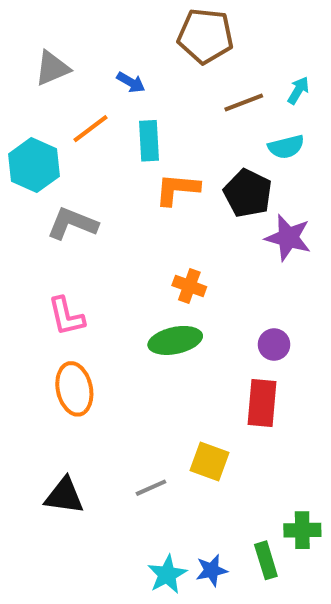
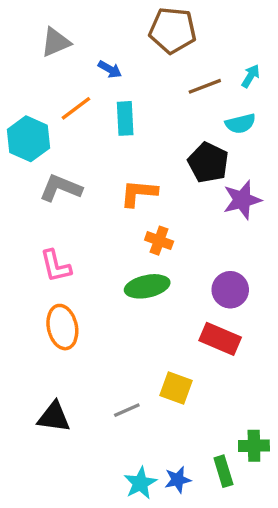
gray triangle: (52, 68) -> (56, 42), moved
orange L-shape: (177, 189) -> (139, 193), moved
purple star: (288, 238) -> (242, 200), turned -30
purple circle: (274, 345) -> (230, 290), size x1.4
red rectangle: (262, 403) -> (220, 339), turned -72

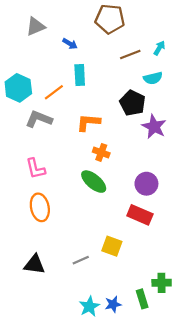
orange line: (76, 108) -> (54, 92), moved
purple star: (242, 200) -> (154, 127), turned -30
green ellipse: (147, 286) -> (94, 182), turned 52

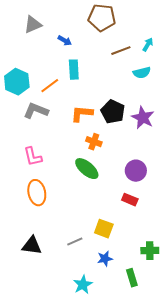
black pentagon: (132, 103) -> (113, 112), moved
red rectangle: (140, 215) -> (130, 200), size x0.7
green cross: (162, 283) -> (150, 251), moved
blue star: (113, 304) -> (105, 259), moved

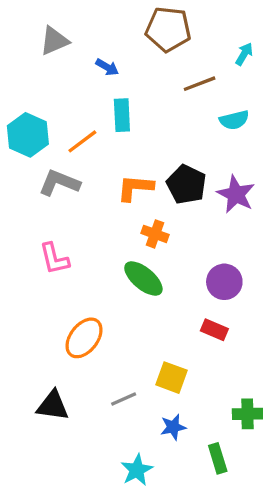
cyan arrow: (148, 45) -> (244, 54), moved
orange ellipse: (37, 193) -> (84, 338), moved, turned 50

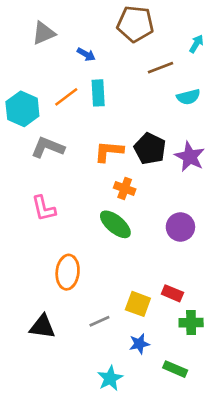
orange line: (82, 141) -> (66, 97), moved
red rectangle: (214, 330) -> (172, 293), moved
orange ellipse: (84, 338) -> (68, 272), turned -32
green cross: (247, 414) -> (191, 323), moved
green rectangle: (218, 458) -> (175, 369), turned -50

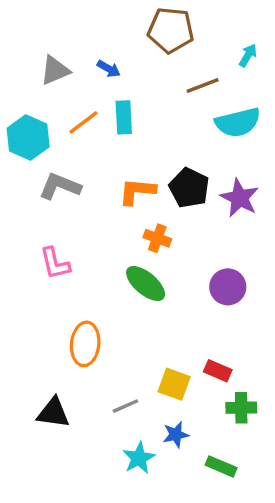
gray triangle: (44, 33) -> (55, 70), moved
cyan semicircle: (188, 97) -> (238, 122), size x1.5
cyan star: (110, 378) -> (139, 458), moved

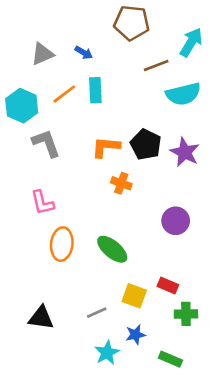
cyan arrow: (248, 55) -> (191, 42), size x1.6
gray L-shape: (60, 186) -> (46, 143), turned 48
green ellipse: (146, 284) -> (112, 249), moved
orange ellipse: (85, 344) -> (62, 244), moved

